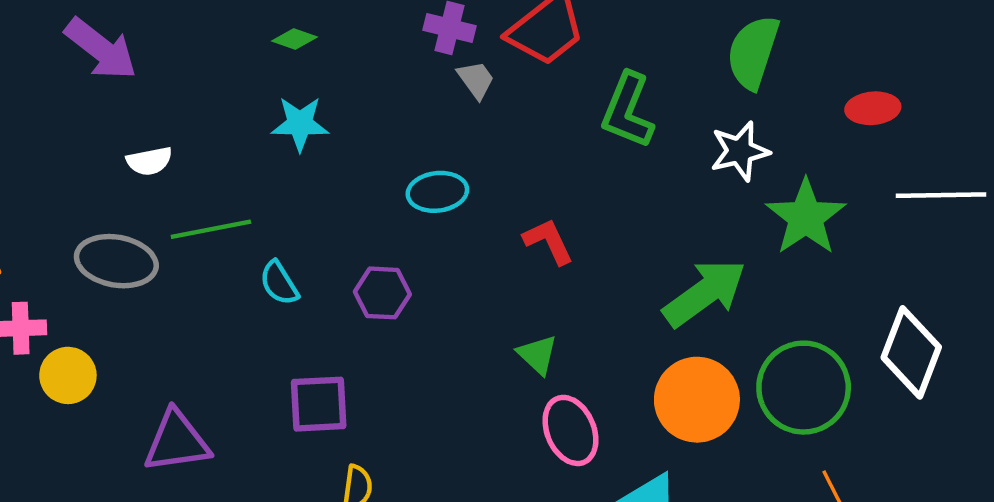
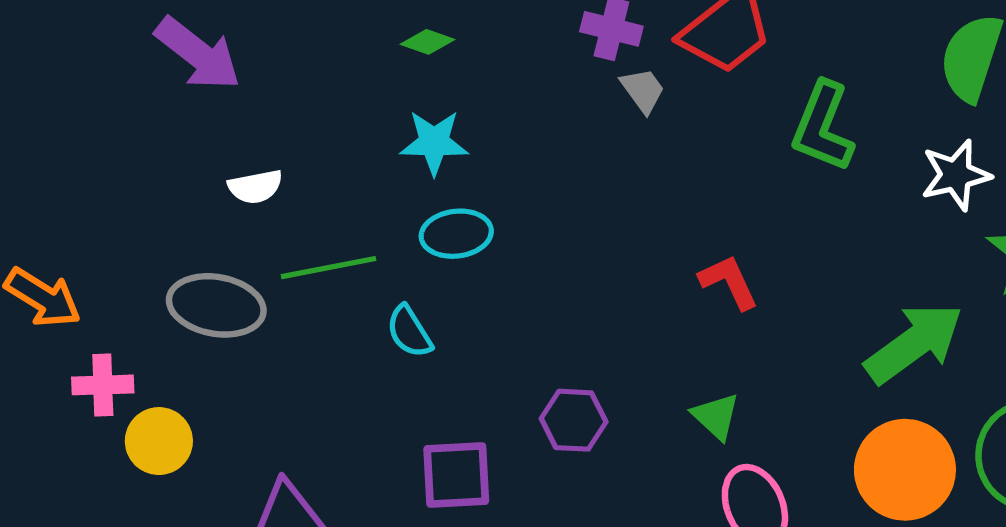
cyan ellipse: (437, 192) -> (456, 234), moved
purple hexagon: (382, 293) -> (574, 420), moved

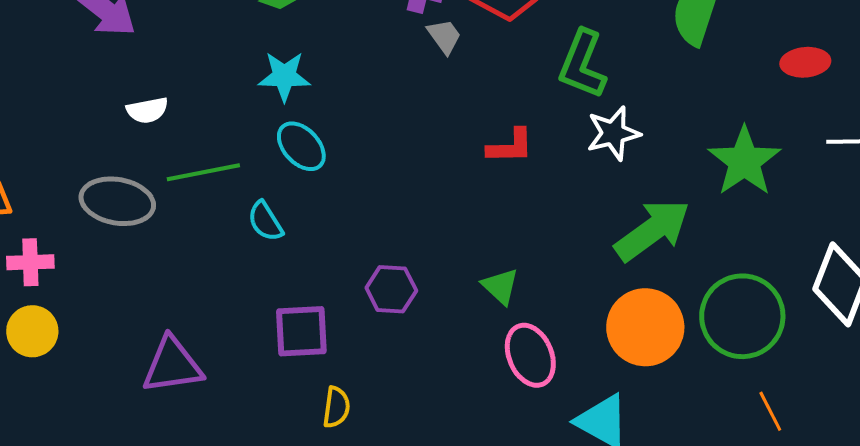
white star: (956, 175) -> (613, 133), moved
cyan ellipse: (456, 234) -> (301, 146), turned 54
red L-shape: (729, 282) -> (510, 146), moved, turned 114
yellow circle: (159, 441) -> (32, 331), moved

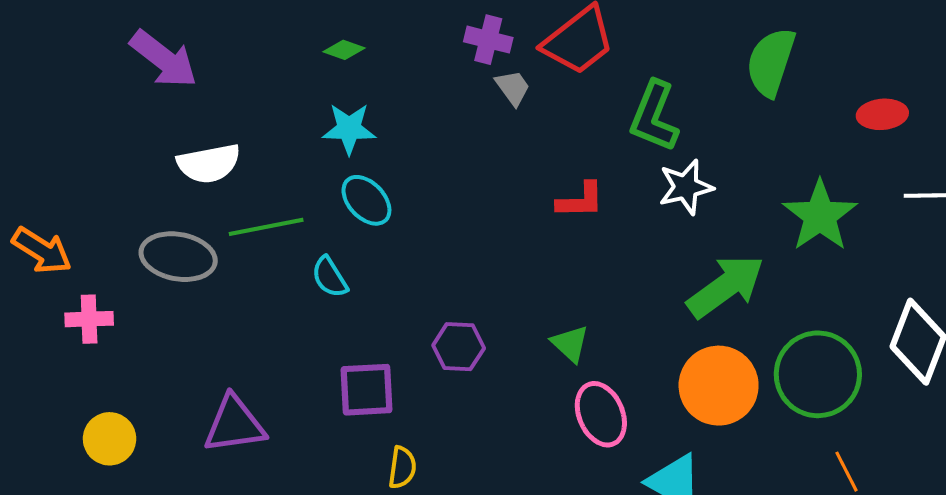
white semicircle: (147, 110) -> (209, 163), size x1.5
yellow circle: (32, 331) -> (110, 439), moved

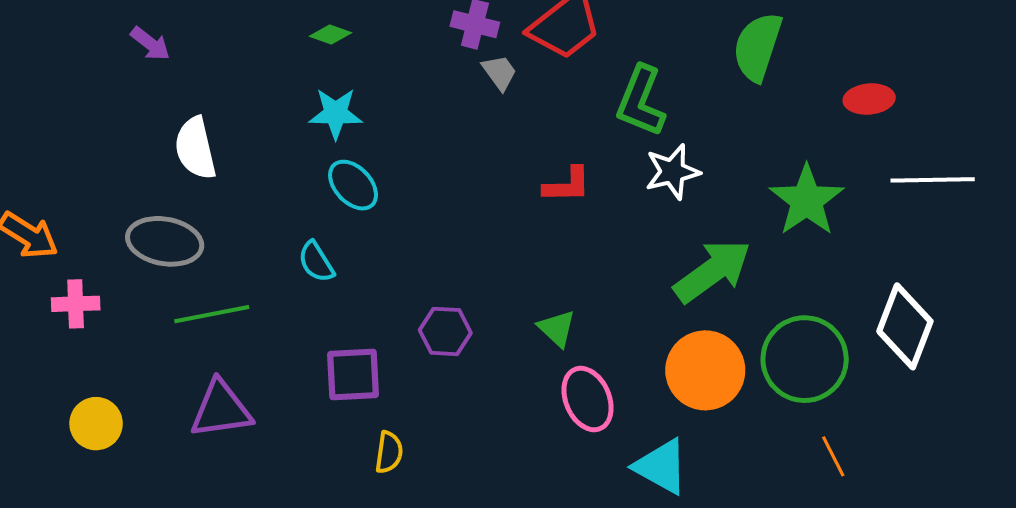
purple arrow: (164, 59) -> (150, 44), size x0.6
white semicircle: (209, 163) -> (195, 148), turned 88
green line: (266, 227) -> (212, 314), moved

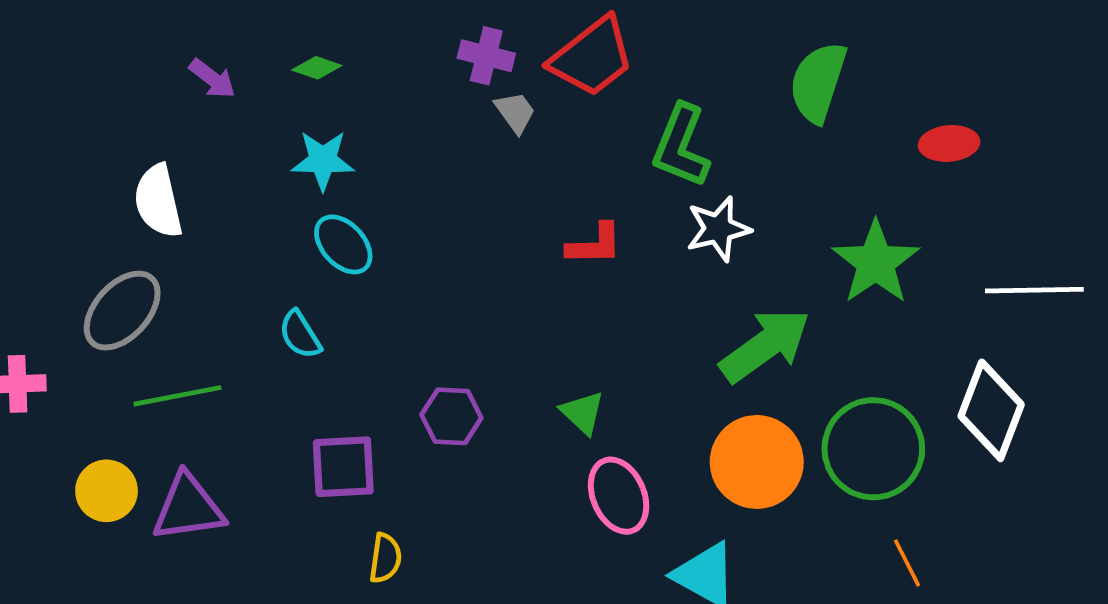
purple arrow: (150, 44) -> (212, 79), moved
white line: (933, 180) -> (1034, 290), moved
gray ellipse: (165, 241) -> (122, 311), turned -58
yellow circle: (96, 424) -> (107, 491), moved

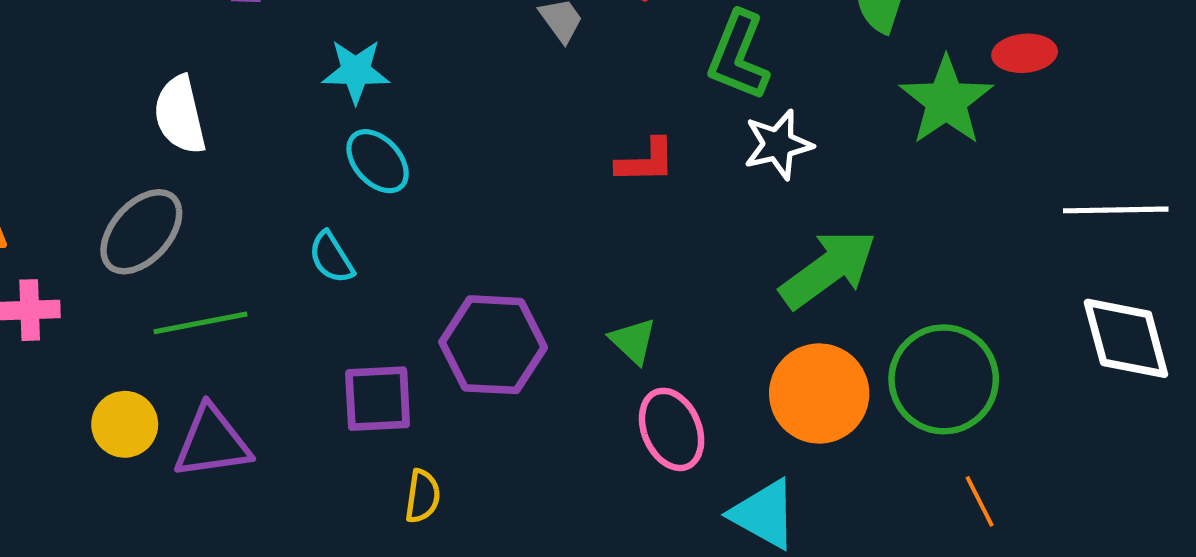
green star: (876, 262) -> (946, 101), moved
white diamond: (991, 410) -> (1126, 338), moved, turned -36
purple hexagon: (451, 416) -> (493, 345), size x1.6

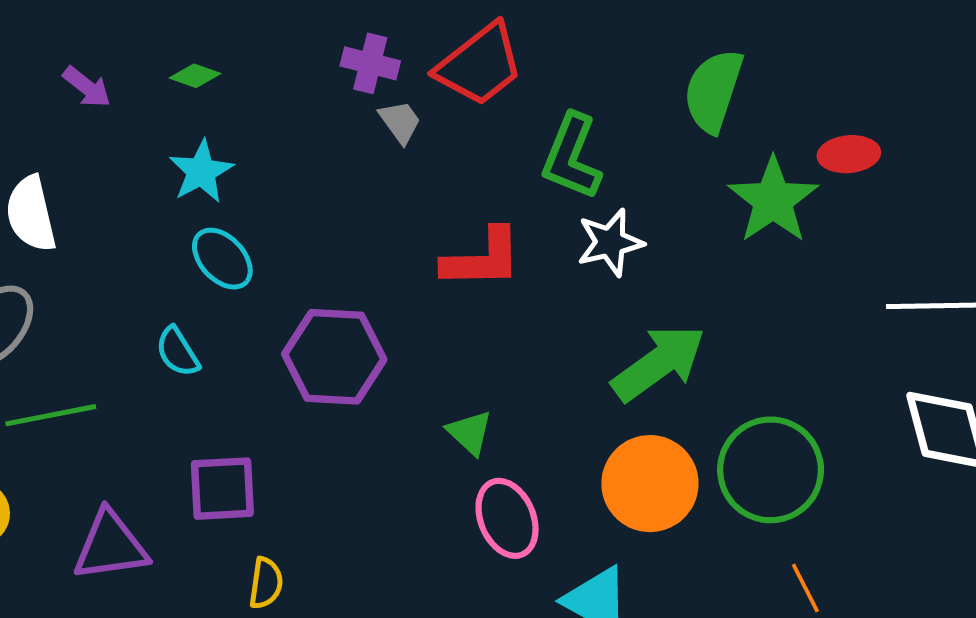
cyan star: (356, 71) -> (201, 172), turned -30
red L-shape: (646, 161) -> (482, 259), size x1.4
purple hexagon: (493, 345) -> (334, 357), moved
purple triangle: (212, 442) -> (110, 546), moved

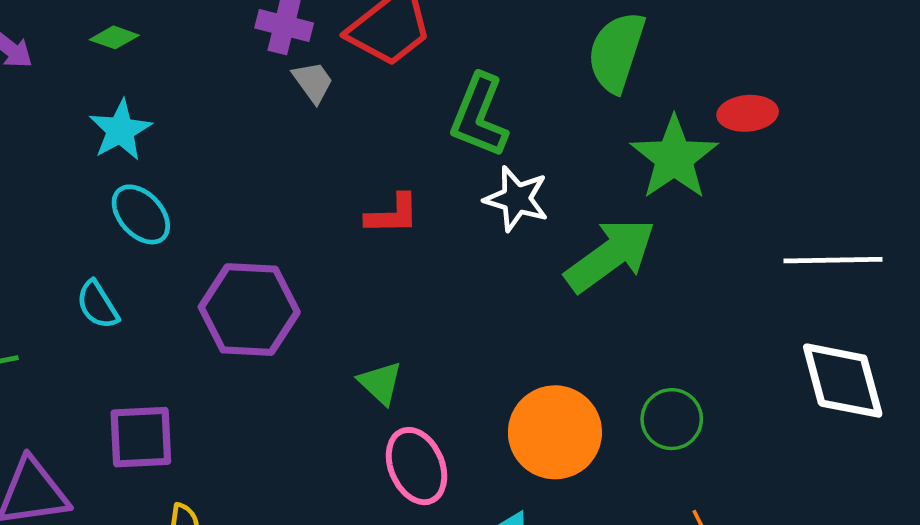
white star: (610, 242) -> (516, 199), turned 30
red L-shape: (482, 259) -> (392, 214), size x0.7
green arrow: (659, 363) -> (610, 255), moved
green circle: (771, 470) -> (672, 419), size x0.6

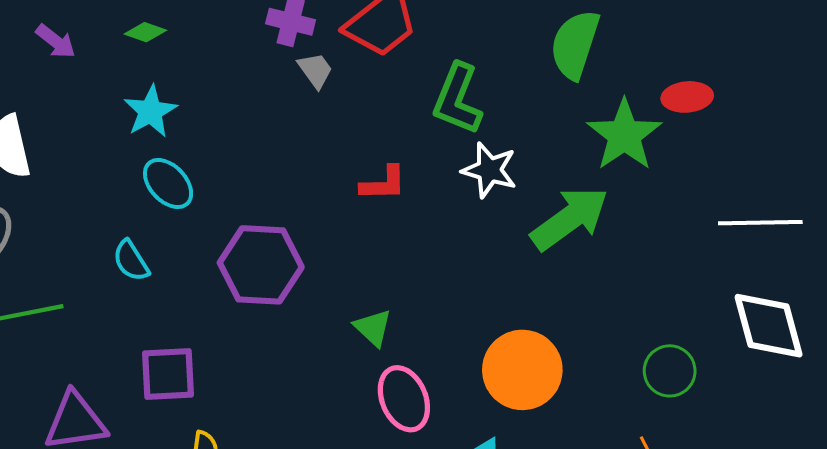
green circle: (672, 419) -> (670, 371), moved

